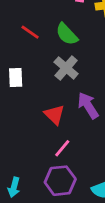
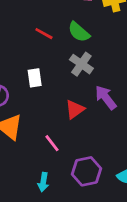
red triangle: (54, 115) -> (75, 109), turned 45
pink line: (62, 148) -> (52, 143), moved, turned -72

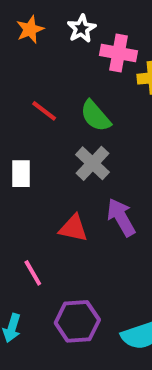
red triangle: (75, 109) -> (73, 228), turned 40

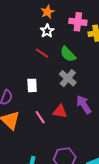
orange star: (30, 29) -> (47, 12), moved
white star: (81, 29) -> (47, 31), moved
pink line: (33, 273) -> (40, 117), moved

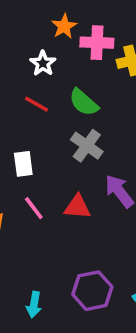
orange star: (47, 12) -> (64, 26), moved
pink line: (40, 117) -> (34, 208), moved

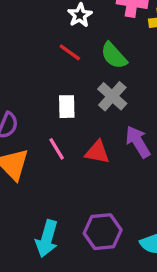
white rectangle: (23, 164) -> (67, 107), moved
cyan arrow: (34, 305) -> (47, 239), size x1.5

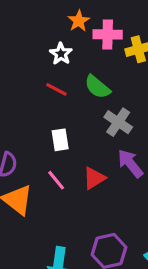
gray cross: (112, 96) -> (118, 122), moved
red triangle: (97, 152) -> (94, 178), turned -35

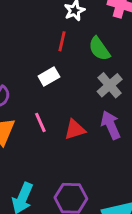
red line: (56, 89) -> (62, 41), turned 60
white rectangle: (60, 140) -> (49, 76), moved, turned 54

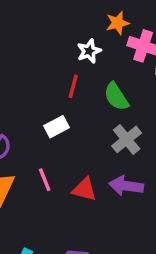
purple arrow: (111, 125) -> (126, 186), turned -60
red triangle: (75, 130) -> (84, 189), turned 30

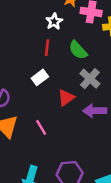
pink line: (45, 180) -> (41, 127), moved
red triangle: (84, 189) -> (66, 98), moved, turned -42

